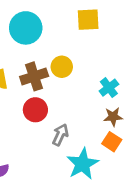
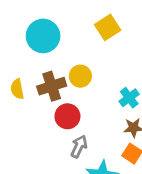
yellow square: (88, 20) -> (108, 27), turned -30
red circle: (35, 110) -> (67, 116), moved

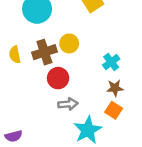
gray arrow: (79, 146) -> (68, 104), turned 60

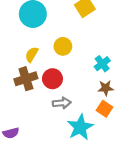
brown cross: (44, 52) -> (26, 79), moved
yellow semicircle: (15, 55) -> (32, 54), moved, turned 42

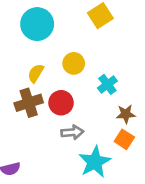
cyan cross: (102, 64) -> (107, 84), moved

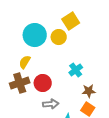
cyan circle: (37, 24) -> (35, 35), moved
yellow circle: (74, 63) -> (59, 37), moved

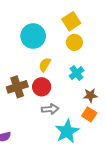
yellow circle: (59, 37) -> (74, 42), moved
yellow semicircle: (25, 62) -> (45, 65), moved

